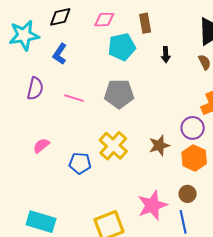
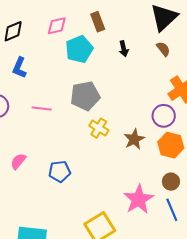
yellow cross: (113, 146) -> (99, 128), moved, size x0.7

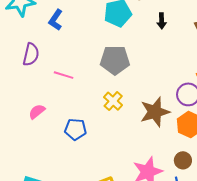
pink line: (42, 108) -> (64, 75), moved
yellow cross: (99, 128) -> (113, 101), moved
brown star: (134, 139) -> (155, 112), size x1.4

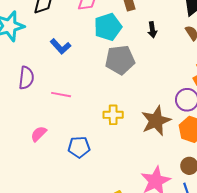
blue L-shape: (56, 20) -> (60, 46), moved, turned -70
gray pentagon: (115, 60) -> (120, 60), moved
yellow cross: (113, 101) -> (113, 115), turned -36

